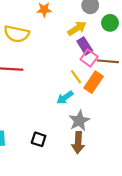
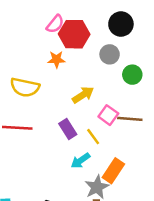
yellow arrow: (77, 28) -> (83, 95), moved
purple rectangle: (85, 46) -> (68, 129), moved
orange rectangle: (94, 82) -> (113, 171), moved

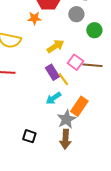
purple rectangle: (68, 129) -> (52, 72), moved

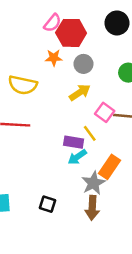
gray circle: (76, 14) -> (83, 64), moved
purple rectangle: (52, 72) -> (74, 142), moved, turned -49

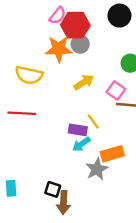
orange star: (54, 58) -> (59, 49), size x1.6
gray circle: (83, 64) -> (80, 44), moved
pink square: (105, 112) -> (116, 91), moved
orange rectangle: (110, 167) -> (112, 154), turned 40
brown arrow: (92, 208) -> (63, 203), moved

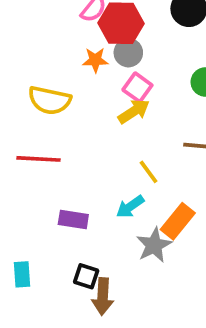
orange star: (59, 49) -> (95, 60), size x0.6
pink square: (116, 91) -> (137, 87), moved
purple rectangle: (78, 130) -> (73, 219), moved
orange rectangle: (112, 154) -> (178, 221), turned -35

